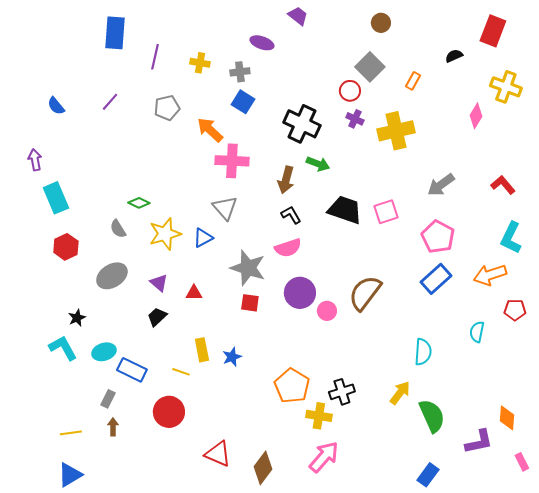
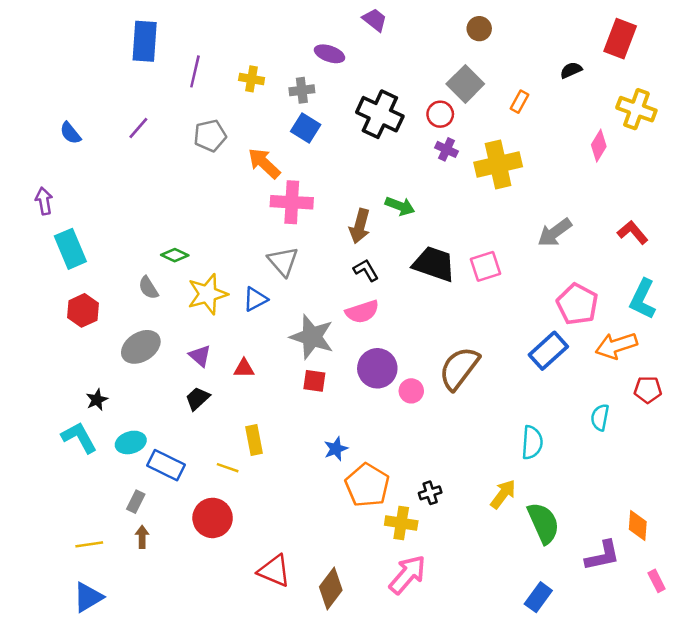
black cross: (302, 124) -> (380, 114), moved
pink pentagon: (438, 237) -> (577, 304), moved
blue star: (232, 357) -> (336, 449), moved
black cross: (342, 392) -> (430, 493), size x0.7

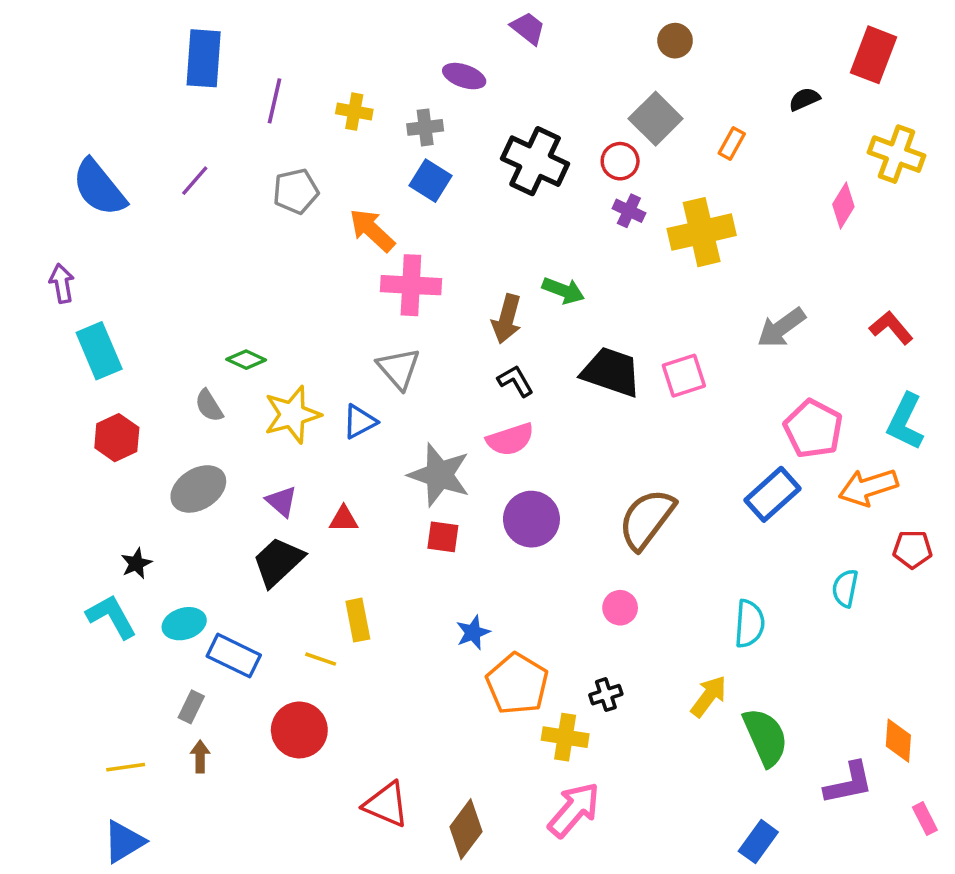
blue semicircle: (70, 133) -> (99, 188), size x1.8
pink circle: (411, 391) -> (620, 608), moved
black trapezoid: (197, 398) -> (278, 562), size x1.5

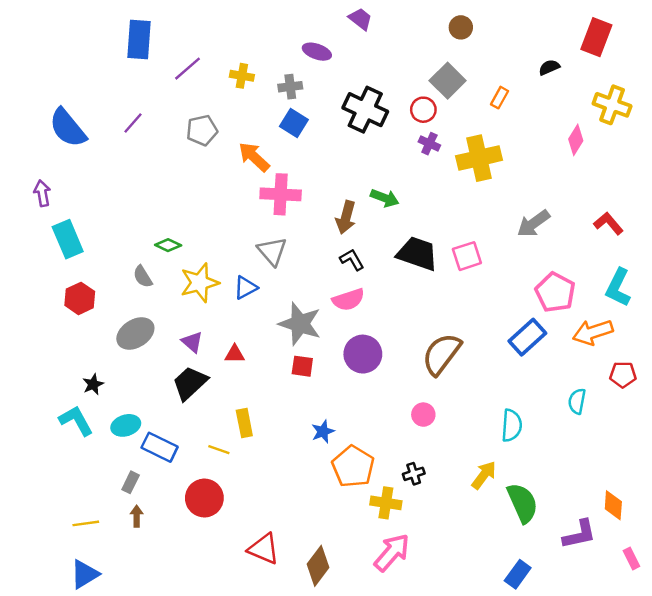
purple line: (275, 101) -> (187, 69), turned 36

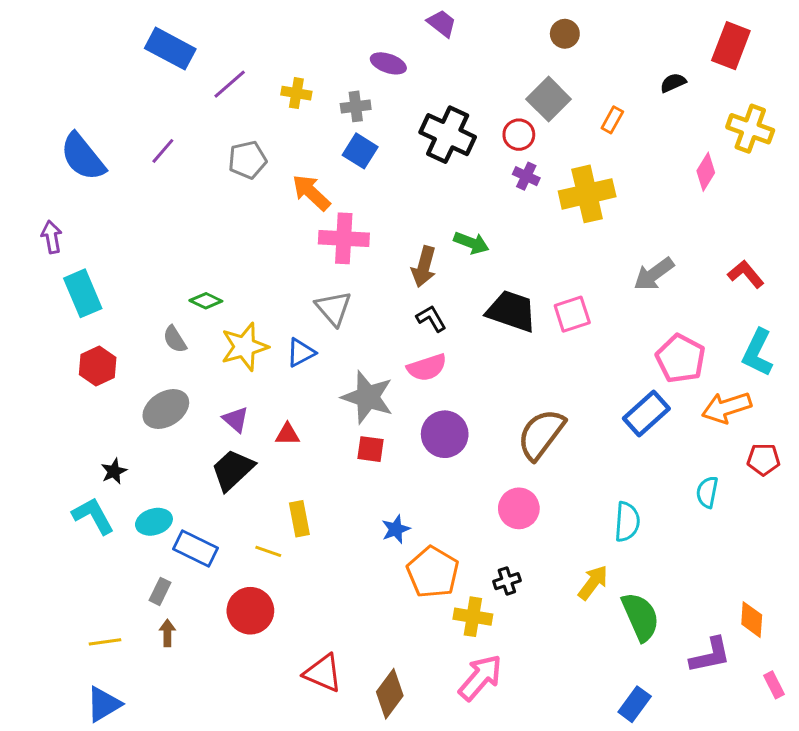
blue rectangle: (139, 40) -> (170, 49), turned -66
pink circle: (423, 415) -> (519, 508), size x1.4

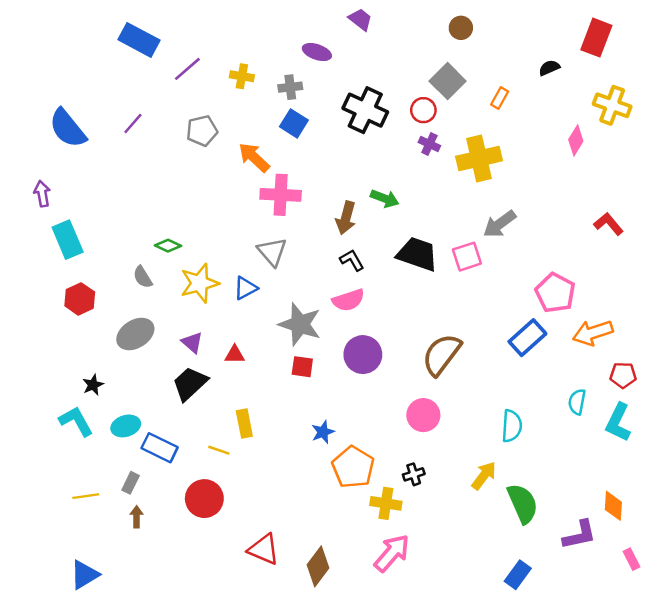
gray arrow: (654, 274) -> (500, 224), moved
cyan L-shape: (758, 353) -> (618, 422), moved
yellow line: (105, 642) -> (86, 496), moved

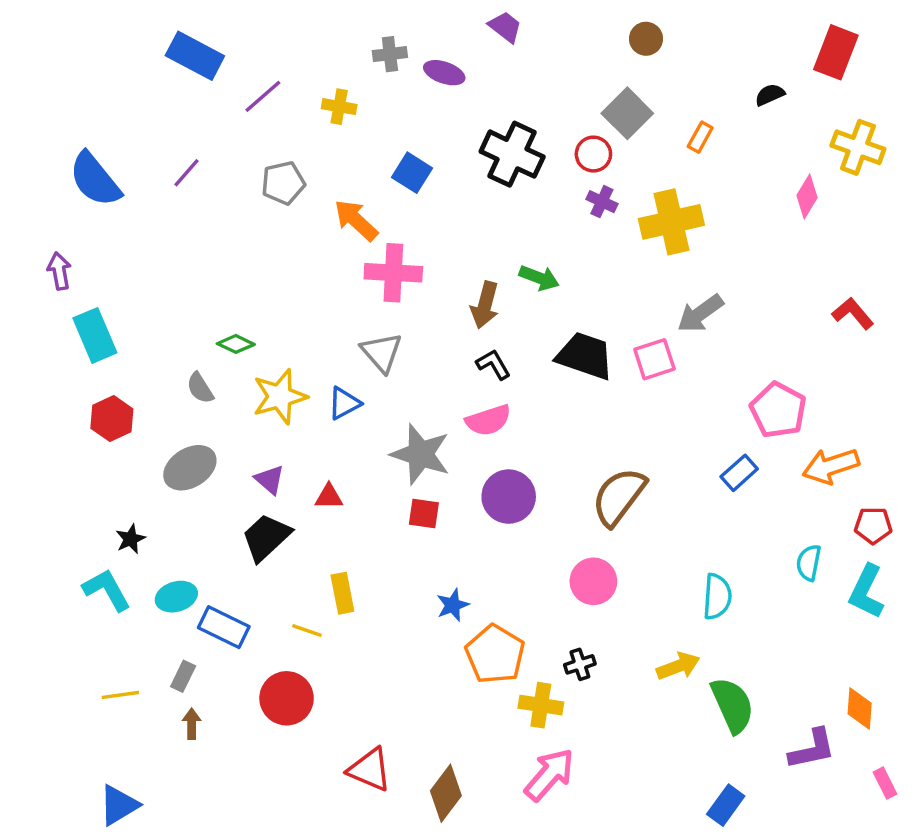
gray cross: (290, 87) -> (390, 54), moved
blue rectangle: (527, 338) -> (739, 473), size x0.7
yellow arrow: (484, 476) -> (678, 666), turned 32

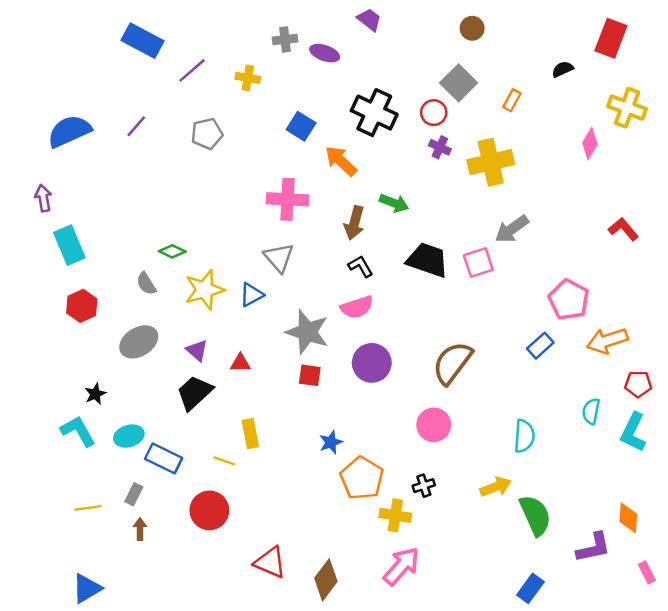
blue semicircle: (95, 179) -> (69, 131), turned 105
orange arrow: (356, 220) -> (341, 161), moved

